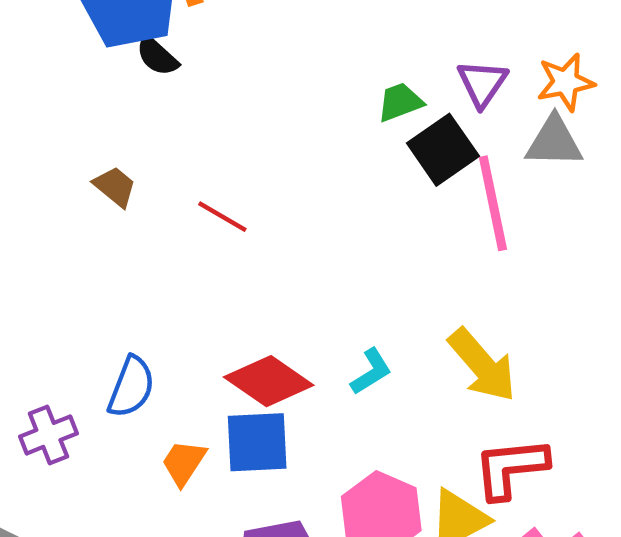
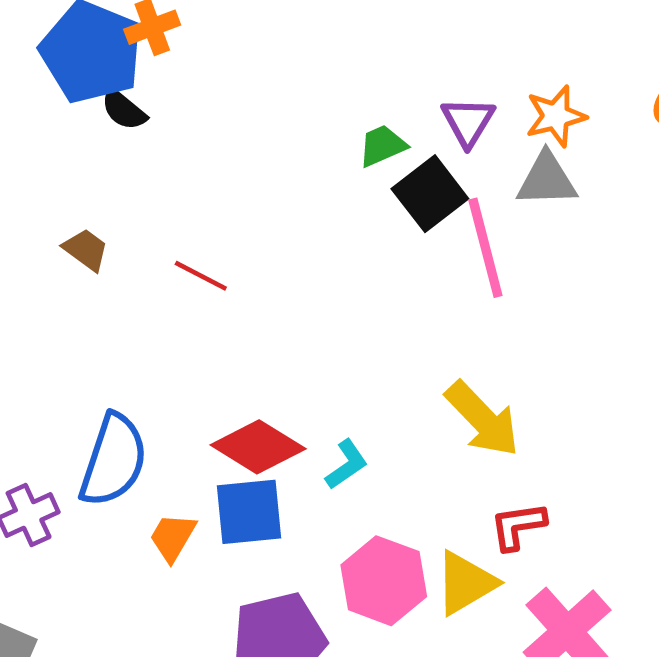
cyan L-shape: (371, 372) -> (346, 464), moved
blue semicircle: (131, 387) -> (113, 460), size x1.4
red L-shape: (511, 468) -> (518, 526), size x0.7

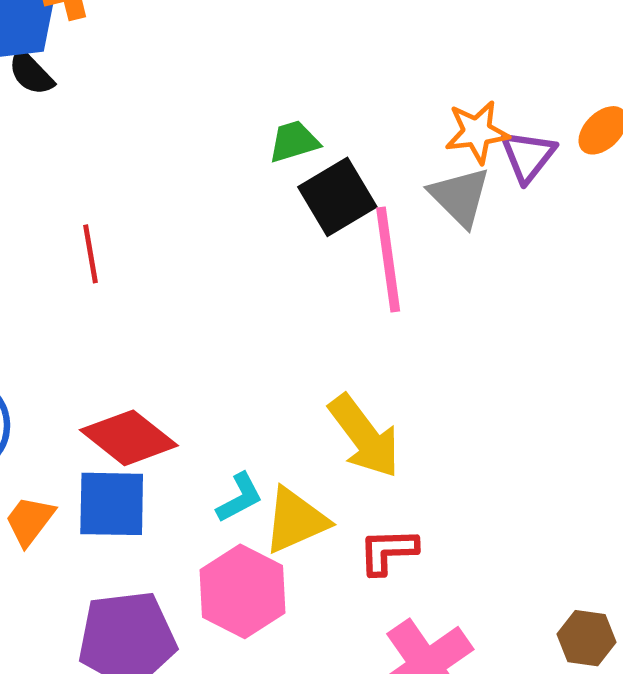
purple triangle: (468, 122) -> (528, 156), moved
gray triangle: (547, 180) -> (460, 197), turned 40
red line: (201, 276) -> (91, 254), turned 46
cyan L-shape: (346, 464) -> (240, 498), moved
yellow triangle: (465, 583) -> (296, 520), moved

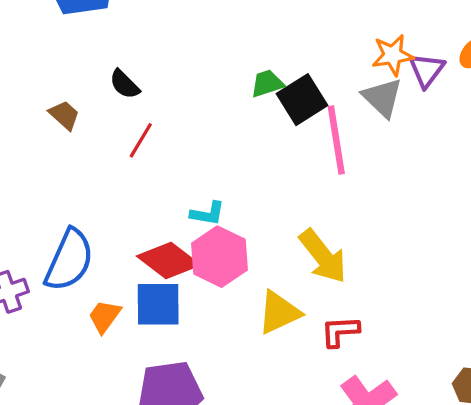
black semicircle: (31, 73) -> (125, 84), moved
green trapezoid: (294, 141) -> (267, 83), moved
red line: (91, 254) -> (141, 140), turned 42
cyan L-shape: (240, 498) -> (208, 214), moved, turned 39
pink hexagon: (243, 591) -> (219, 257), moved

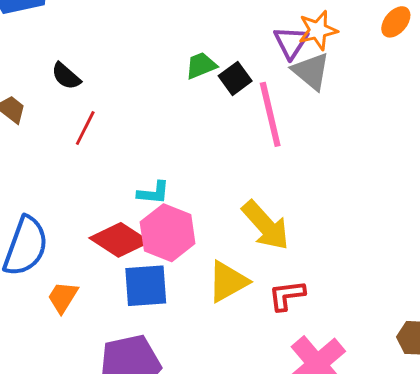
purple triangle: (427, 70) -> (291, 42), moved
black square: (302, 100) -> (235, 78), size x0.7
blue square: (158, 304) -> (146, 286), moved

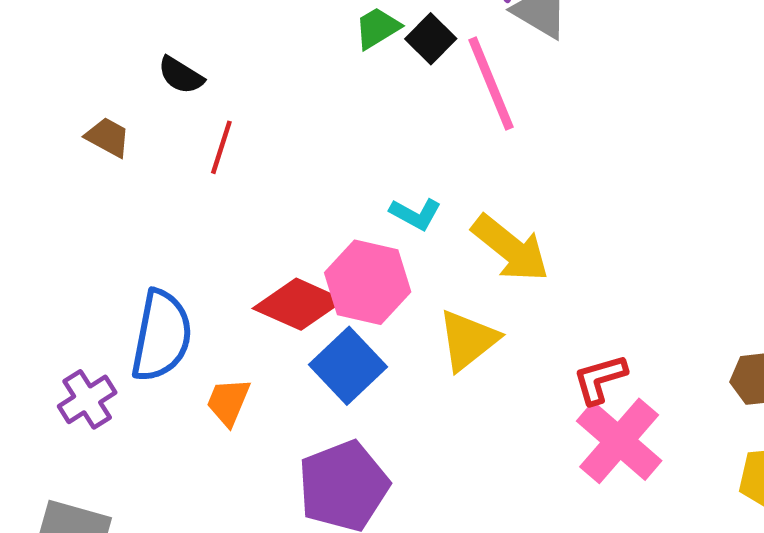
cyan L-shape: (153, 193) -> (415, 214), moved, turned 32
blue square: (146, 286) -> (348, 366), turned -30
red L-shape: (287, 295) -> (600, 379), moved

